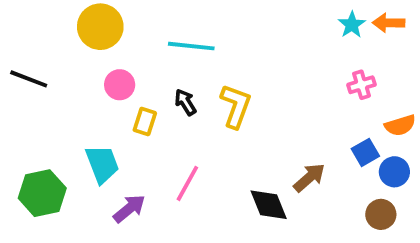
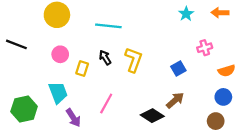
cyan star: (352, 25) -> (186, 14), moved
pink circle: (120, 85) -> (60, 54), moved
blue square: (365, 152) -> (178, 68), moved
black diamond: (269, 205) -> (152, 116), turned -35
purple arrow: (129, 209) -> (73, 118), turned 96

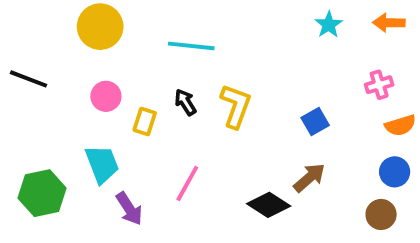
pink cross: (205, 48) -> (379, 85), moved

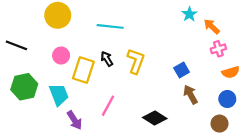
orange arrow: (389, 23) -> (212, 26), moved, turned 42
yellow rectangle: (145, 122) -> (83, 70), size x1.6
brown arrow: (309, 178) -> (191, 95), moved, turned -78
green hexagon: (42, 193) -> (24, 87), moved

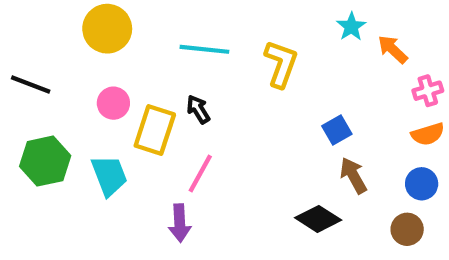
pink cross: (218, 49) -> (428, 91), moved
yellow L-shape: (136, 61) -> (281, 64), moved
pink line: (108, 106) -> (200, 173), moved
black diamond: (155, 118) -> (318, 219), moved
purple arrow: (74, 120) -> (180, 223), moved, turned 30

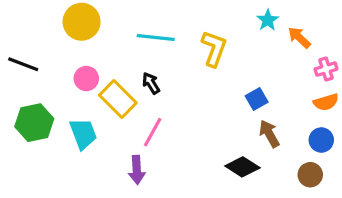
yellow rectangle: (155, 130) -> (118, 99), turned -63

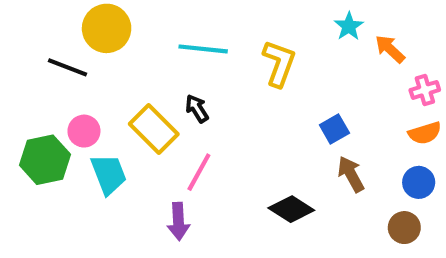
black line: (23, 64) -> (68, 67), moved
pink circle: (86, 78) -> (84, 131), moved
black diamond: (242, 167) -> (291, 209), moved

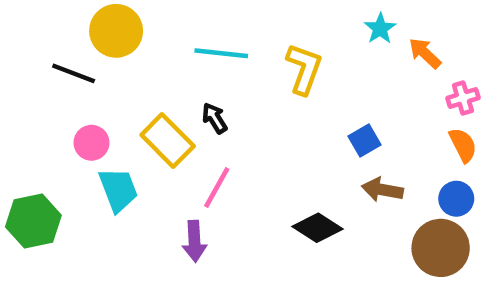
orange semicircle: (425, 133) -> (463, 145), turned -100
green hexagon: (45, 160) -> (33, 221), moved
brown arrow: (351, 174) -> (382, 190), turned -51
brown circle: (404, 228) -> (441, 248), size x1.6

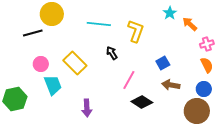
black line: (74, 73) -> (33, 33), turned -36
black arrow: (215, 118) -> (112, 53), moved
pink line: (217, 187) -> (129, 80), moved

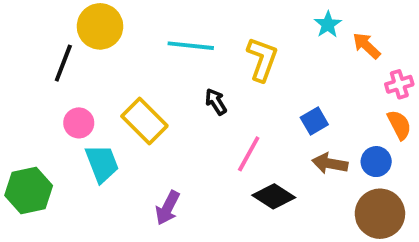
black line: (33, 33) -> (63, 63), turned -54
blue circle: (204, 89) -> (376, 162), moved
purple arrow: (87, 108) -> (168, 208), turned 30

